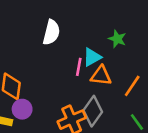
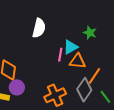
orange line: (132, 86) -> (94, 76), moved
gray diamond: (93, 111) -> (84, 90), moved

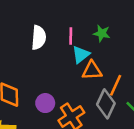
pink line: (60, 55) -> (71, 36), moved
purple circle: (17, 87) -> (45, 103), moved

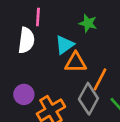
pink line: (71, 36) -> (38, 17), moved
white semicircle: (39, 38) -> (26, 40), moved

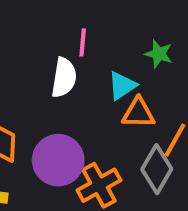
purple circle: (24, 94) -> (58, 160), size x1.6

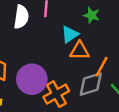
white semicircle: (64, 78) -> (21, 17), moved
gray diamond: (157, 169) -> (91, 84), turned 44

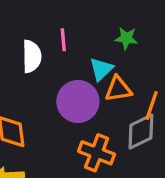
purple circle: (32, 79) -> (78, 101), moved
orange cross: (56, 94) -> (97, 153), turned -30

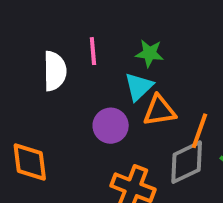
green star: (126, 38) -> (149, 53), moved
purple circle: (78, 101) -> (111, 126), size x0.7

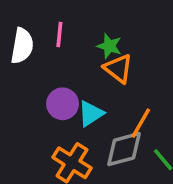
cyan triangle: (139, 87) -> (91, 113), moved
orange triangle: (159, 111) -> (118, 69), moved, turned 36

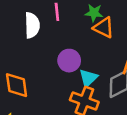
cyan triangle: (91, 113) -> (88, 78), moved

